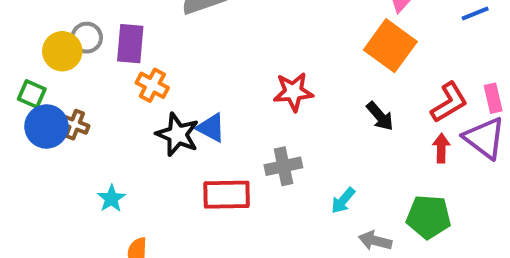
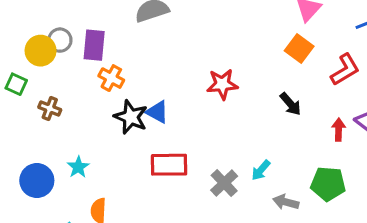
orange square: (390, 46) -> (299, 49), size x0.7
red L-shape: (449, 102) -> (345, 70), moved
blue circle: (46, 126) -> (37, 181), moved
gray cross: (283, 166) -> (224, 183), moved, turned -32

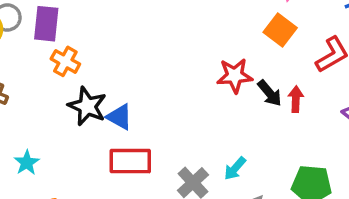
red star: (222, 84) -> (235, 76), moved
blue triangle: (157, 112) -> (119, 117), moved
red arrow: (339, 130) -> (296, 99), moved

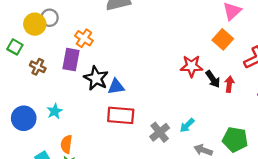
purple rectangle: (46, 24) -> (71, 60), moved
orange cross: (65, 61) -> (84, 38), moved
blue triangle: (119, 117) -> (116, 87), turned -42

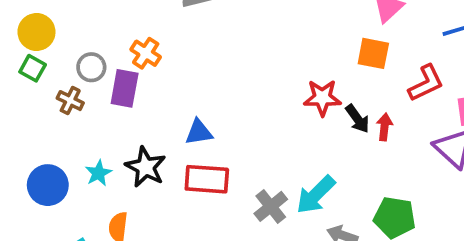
gray circle: (50, 18) -> (91, 67), moved
yellow circle: (35, 24) -> (36, 32), moved
orange square: (223, 39) -> (373, 53), turned -30
black star: (96, 78) -> (146, 167), moved
cyan arrow: (187, 125) -> (316, 195), size x1.6

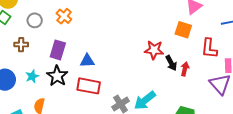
red L-shape: (426, 83) -> (209, 48), turned 115
purple rectangle: (125, 88) -> (58, 50), moved
brown cross: (70, 101) -> (21, 45), moved, turned -32

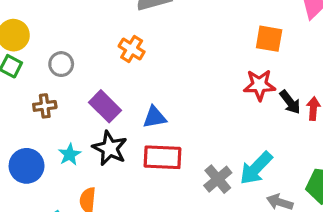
orange cross: (64, 16) -> (132, 49), moved
orange square: (183, 30) -> (269, 39), moved
purple rectangle: (58, 50) -> (105, 106), turned -54

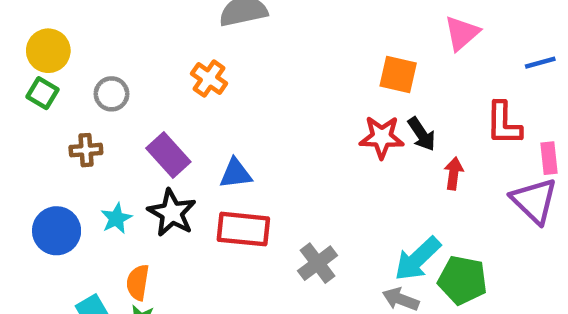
black arrow: (290, 102) -> (422, 134), moved
cyan arrow: (256, 168) -> (418, 259), moved

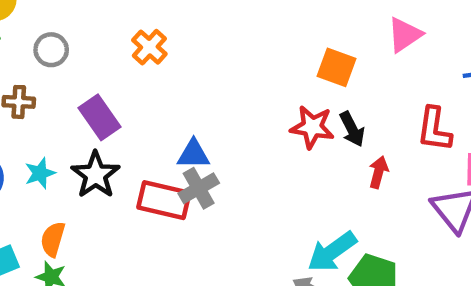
blue triangle: (236, 174) -> (193, 154), moved
gray cross: (318, 263) -> (199, 188), moved

